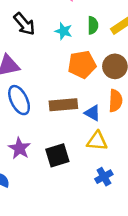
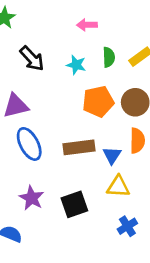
blue triangle: (92, 113) -> (112, 155), turned 36

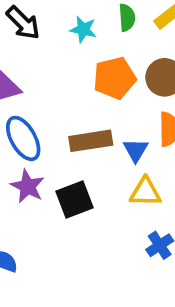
purple star: (32, 198) -> (28, 186), moved
black square: (74, 204) -> (74, 199), moved

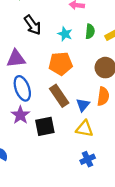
orange pentagon: (115, 78) -> (61, 64), moved
brown rectangle: (91, 141) -> (59, 96), turned 55

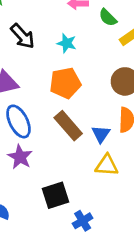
green semicircle: (90, 31) -> (108, 18), moved, turned 136
black square: (45, 126) -> (56, 195), moved
blue cross: (88, 159) -> (83, 221), moved

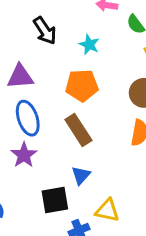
blue triangle: (101, 134) -> (81, 175), moved
yellow triangle: (107, 165) -> (107, 211), moved

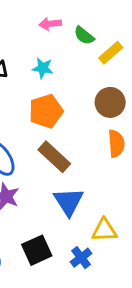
blue triangle: (81, 175) -> (69, 202), size x1.5
black square: (55, 200) -> (37, 250), moved

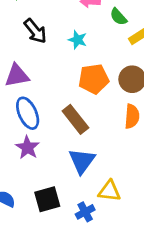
orange pentagon: (46, 111) -> (94, 79), moved

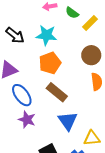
cyan star: (78, 40) -> (46, 35), size x1.5
orange pentagon: (94, 79) -> (50, 63), moved

